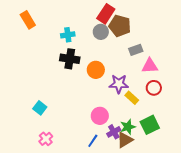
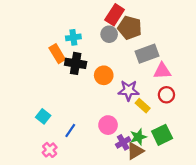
orange rectangle: (28, 20) -> (57, 54), moved
gray rectangle: (136, 50) -> (147, 54), size x1.5
blue line: (93, 141) -> (70, 130), moved

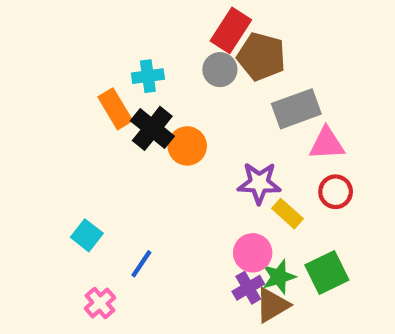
black cross: (76, 63) -> (152, 128), turned 30
orange circle: (104, 75) -> (187, 146), moved
pink circle: (108, 125) -> (253, 253), moved

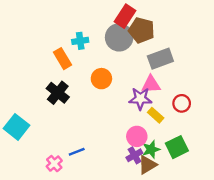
gray circle: (220, 70) -> (119, 37), size x1.5
black cross: (152, 128) -> (58, 93), moved
pink triangle: (327, 144) -> (151, 85), moved
cyan square: (87, 235) -> (17, 127), moved, size x1.5
blue line: (141, 264) -> (77, 152), moved, turned 35

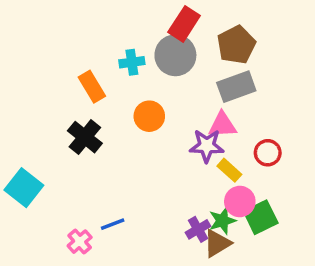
brown pentagon: (142, 30) -> (236, 45), moved, turned 30
cyan cross: (80, 41) -> (132, 62), moved
pink circle: (137, 136) -> (240, 201), moved

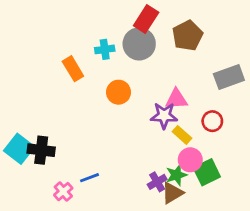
gray rectangle: (236, 87) -> (229, 77), moved
black cross: (85, 137) -> (41, 150), moved, turned -32

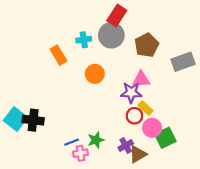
brown pentagon: (187, 36) -> (147, 45), moved
red circle: (212, 121) -> (134, 116), moved
green star: (176, 175) -> (96, 140), moved
pink cross: (63, 192) -> (80, 153), moved, turned 32

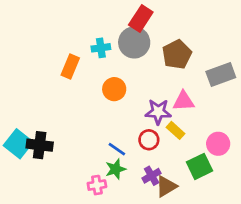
orange rectangle: (58, 55) -> (70, 66), turned 54
pink triangle: (141, 79) -> (184, 101), moved
red circle: (134, 116) -> (149, 140), moved
pink circle: (152, 128) -> (218, 144), moved
blue line: (72, 142) -> (117, 149), moved, turned 56

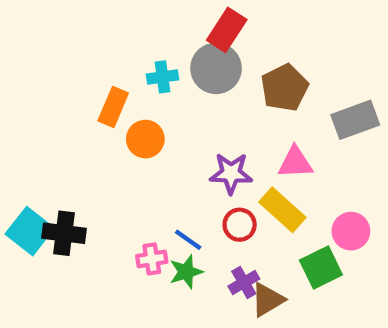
orange circle: (114, 89) -> (145, 139), moved
purple star: (158, 112) -> (231, 173), moved
yellow rectangle: (176, 130) -> (282, 210), size x1.5
pink cross: (97, 185) -> (152, 259), moved

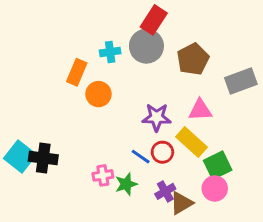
pink circle: (351, 231) -> (215, 188), moved
blue line: (188, 240) -> (141, 157), moved
green square: (321, 268) -> (218, 165), moved

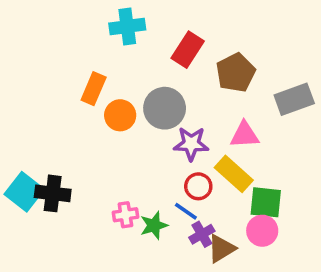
red rectangle: (154, 20) -> (188, 50), moved
gray circle: (146, 46) -> (165, 108), moved
cyan cross: (110, 52) -> (127, 26), moved, size x1.4
blue line: (141, 157) -> (186, 211), moved
green square: (218, 165) -> (266, 202), turned 32

